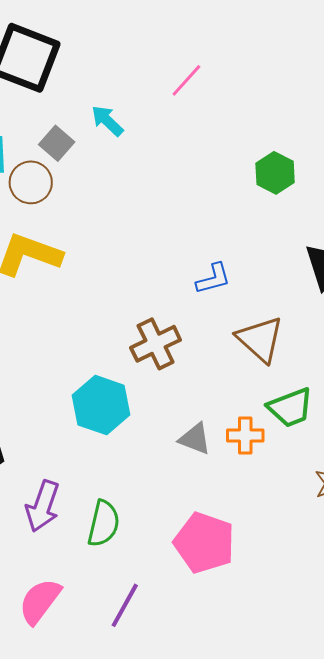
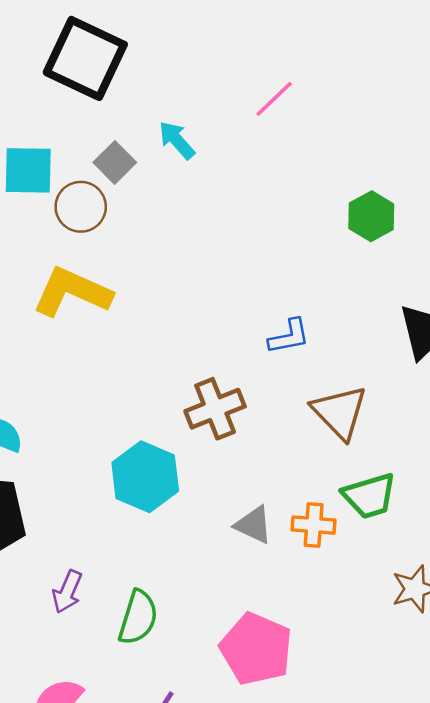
purple arrow: (43, 506) -> (67, 592), size x0.7

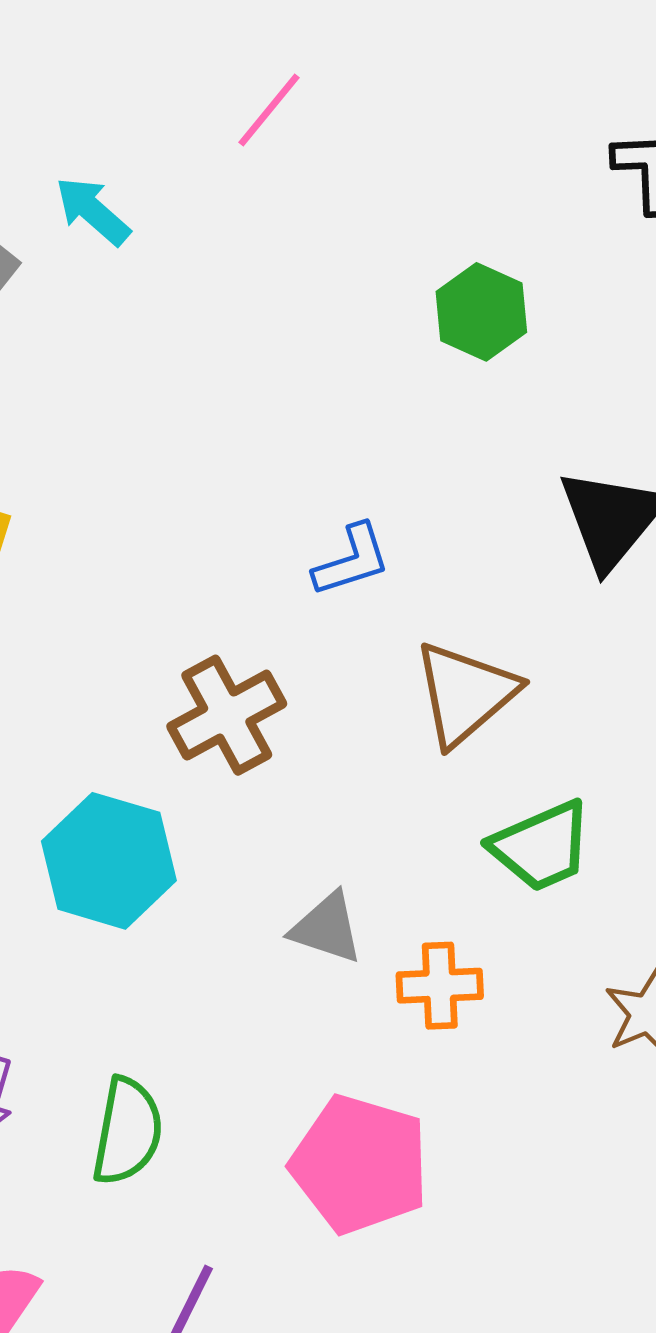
brown triangle: (339, 412) -> (465, 693), turned 40
orange cross: (314, 525) -> (440, 986), moved

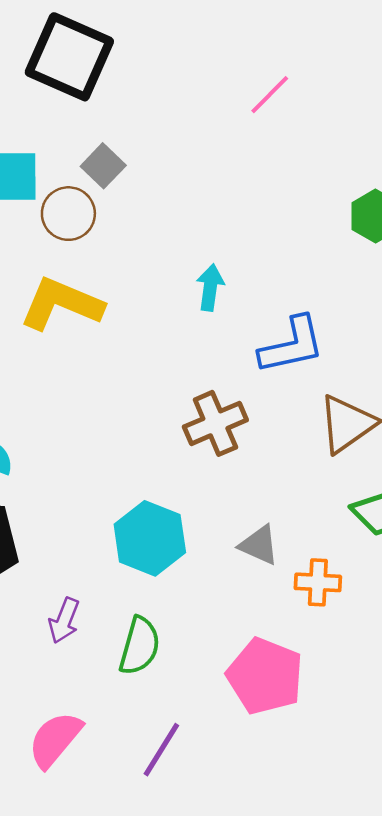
cyan arrow: (93, 211) -> (210, 287), moved, turned 51
blue L-shape: (352, 560) -> (292, 345), size x1.5
cyan hexagon: (109, 861) -> (150, 538), moved

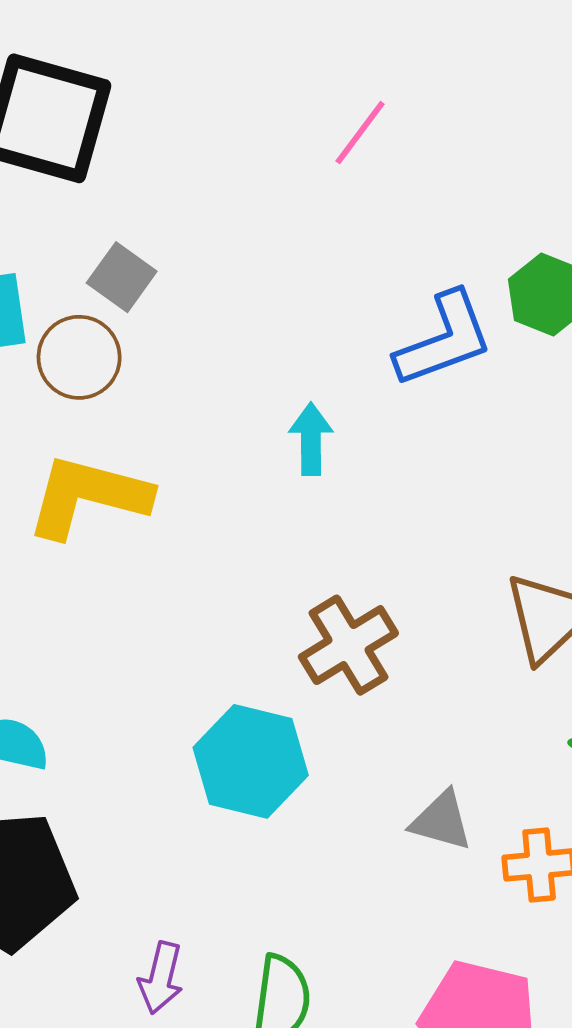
blue L-shape: (292, 345) -> (444, 339), moved
cyan hexagon: (150, 538) -> (251, 761), moved

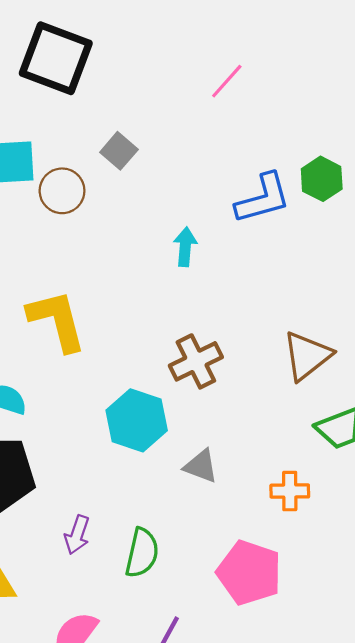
gray square: (122, 277) -> (119, 151), moved
yellow L-shape: (88, 496) -> (57, 320), moved, turned 56
gray triangle: (441, 821) -> (201, 466), moved

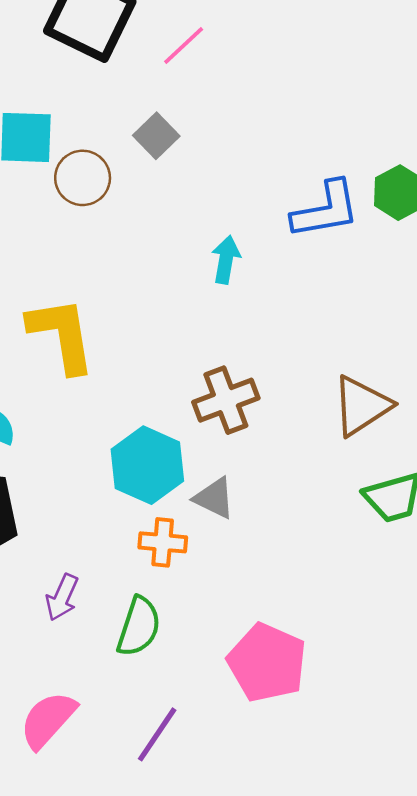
pink line: (227, 81) -> (184, 46), moved
gray triangle: (201, 466) -> (214, 498), moved
orange cross: (290, 491) -> (163, 542), moved

